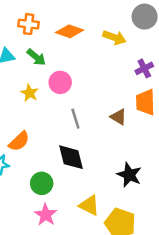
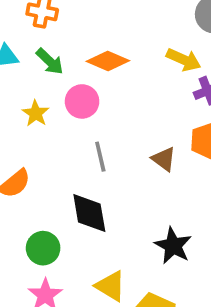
orange diamond: (69, 31) -> (108, 61), moved
yellow arrow: (114, 37) -> (184, 60), moved

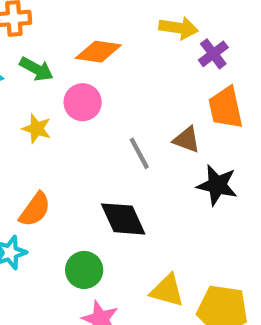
gray line: (100, 157) -> (139, 153), moved
black star: (173, 246) -> (217, 185), moved

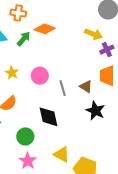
orange diamond: (98, 52) -> (45, 29), moved
green arrow: (36, 69) -> (24, 39), turned -91
pink circle: (83, 102) -> (40, 76), moved
yellow star: (37, 129) -> (12, 73), moved

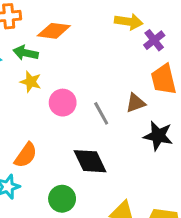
green arrow: (24, 39) -> (26, 53), turned -105
yellow star: (12, 73) -> (31, 82), moved
brown triangle: (86, 87) -> (136, 103), turned -40

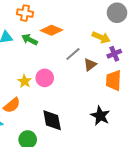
yellow star: (31, 82) -> (25, 81), moved
brown triangle: (136, 103) -> (90, 65), moved, turned -32
gray line: (101, 113) -> (73, 54), moved, turned 63

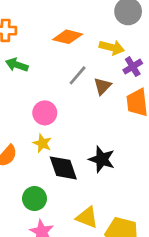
orange diamond: (51, 30) -> (68, 37), moved
yellow star: (25, 81) -> (42, 143), moved
black star: (100, 116) -> (102, 159), moved

